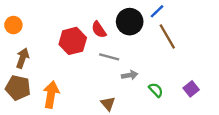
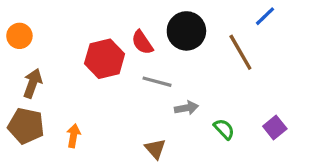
blue line: (157, 11) -> (265, 16), moved
orange arrow: (51, 95) -> (73, 136), size x0.6

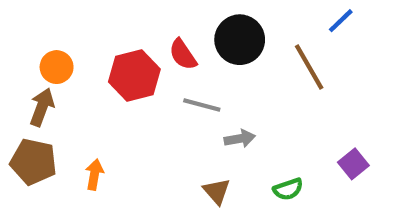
orange circle: (19, 36) -> (57, 67), moved
green semicircle: (224, 129) -> (288, 189), moved, turned 115
brown triangle: (155, 149) -> (217, 191), moved

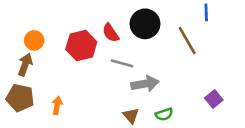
blue line: (341, 21) -> (206, 12), turned -48
gray arrow: (240, 139) -> (145, 84), size x1.5
green semicircle: (288, 189) -> (164, 114), moved

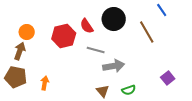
blue line: (206, 12) -> (162, 10), turned -32

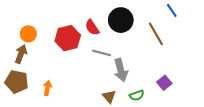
gray arrow: (114, 66) -> (121, 70), turned 85
purple square: (168, 78) -> (164, 83), moved

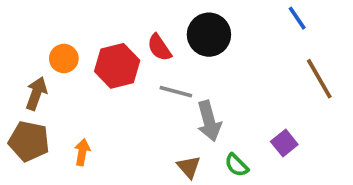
orange circle: (28, 34) -> (64, 59), moved
brown line: (156, 34) -> (319, 79), moved
green semicircle: (137, 95) -> (237, 165), turned 64

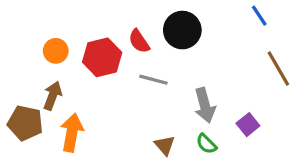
brown arrow: (36, 93) -> (53, 96), moved
gray arrow: (209, 121) -> (205, 105), moved
orange arrow: (82, 152) -> (72, 133), size x1.6

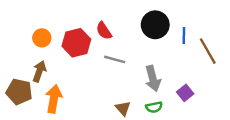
blue line: (259, 16) -> (184, 36), moved, turned 35
black circle: (182, 30) -> (155, 25), moved
green semicircle: (206, 144) -> (154, 107), turned -56

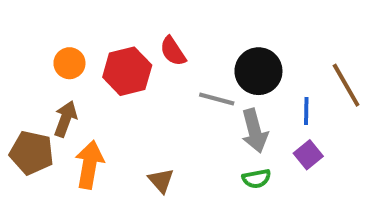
black circle: (155, 25) -> (258, 71), moved
blue line: (184, 36) -> (306, 111), moved
gray line: (115, 59) -> (217, 99), moved
brown triangle: (123, 108) -> (161, 181), moved

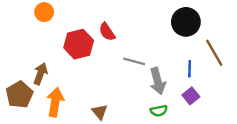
orange circle: (69, 63) -> (44, 12), moved
black circle: (258, 71) -> (186, 22), moved
brown pentagon: (32, 153) -> (19, 95), turned 30

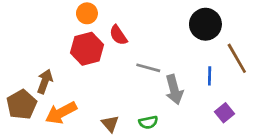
orange circle: (44, 12) -> (87, 13), moved
purple square: (191, 96) -> (225, 113), moved
orange arrow: (55, 102) -> (61, 113), turned -128
green semicircle: (159, 111) -> (148, 122), moved

